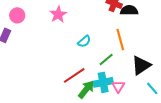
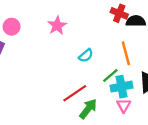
cyan cross: (103, 82) -> (121, 87), moved

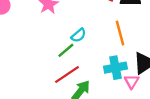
green line: (110, 76) -> (66, 50), moved
pink triangle: (124, 105) -> (132, 81), moved

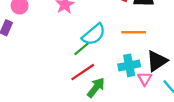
orange line: (120, 33) -> (134, 32), turned -75
cyan semicircle: (79, 35) -> (94, 34), size x1.6

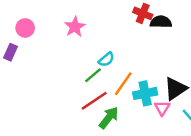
orange line: (134, 32) -> (123, 84), moved, turned -55
cyan semicircle: (94, 34) -> (106, 59), size x0.6

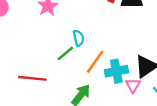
cyan semicircle: (106, 59) -> (78, 38), turned -63
red line: (94, 101) -> (32, 78), moved, turned 40

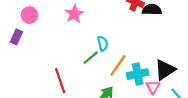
red line: (32, 78) -> (60, 81), turned 65

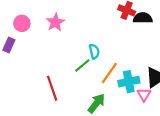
pink star: (74, 14) -> (55, 22), moved

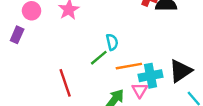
orange line: (109, 73) -> (129, 66), turned 45
pink triangle: (144, 95) -> (140, 90), moved

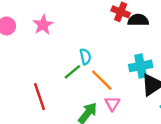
orange line: (129, 66) -> (102, 80), turned 55
cyan cross: (151, 76) -> (141, 66), moved

